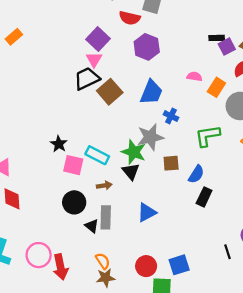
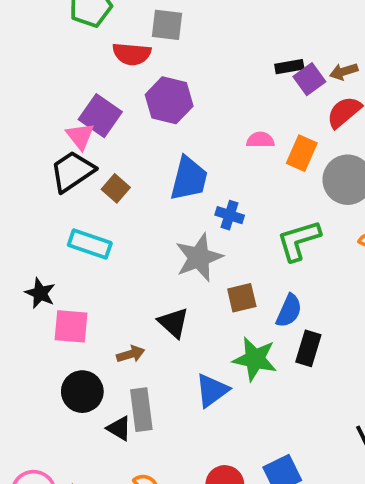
purple square: (98, 39) -> (100, 116), moved
brown square: (110, 92) -> (116, 188), size x0.6
green star: (134, 152) -> (255, 359), moved
cyan rectangle: (97, 155) -> (90, 244), moved

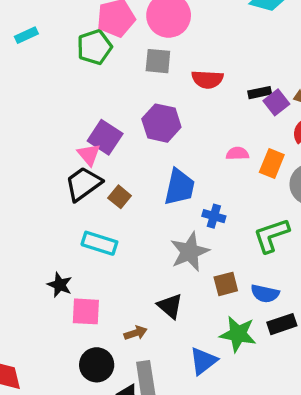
red semicircle: (132, 54) -> (207, 79), moved
blue semicircle: (289, 311) -> (265, 293), turned 80
black rectangle: (308, 348) -> (282, 324), turned 56

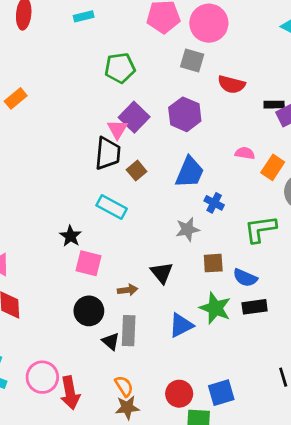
green pentagon: (94, 47) -> (120, 68), moved
black trapezoid: (83, 184) -> (108, 153), turned 120
gray star: (190, 252) -> (187, 229), size x0.7

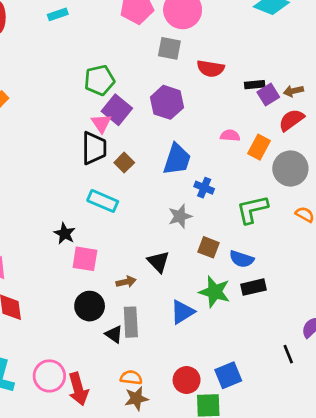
green pentagon: (120, 68) -> (99, 80), moved
brown square: (213, 263) -> (209, 247), turned 30
orange semicircle: (124, 386) -> (131, 378), turned -45

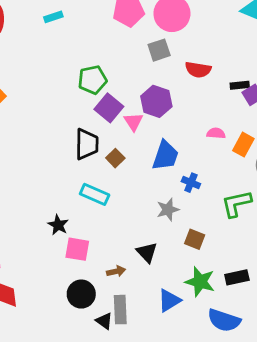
gray square: (169, 48) -> (159, 50), turned -30
pink triangle: (101, 123) -> (133, 122), moved
blue semicircle: (242, 259) -> (224, 320), moved, size x1.4

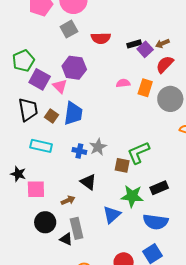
blue trapezoid: (165, 156) -> (73, 113), moved
blue cross: (191, 183) -> (79, 151), moved
green L-shape: (236, 204) -> (138, 153), moved

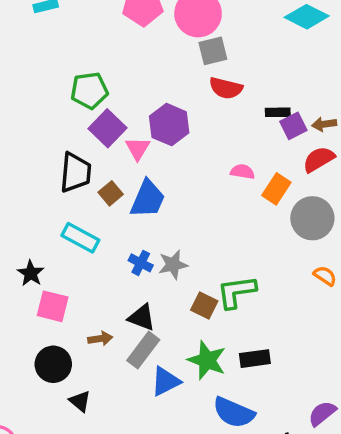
gray square: (69, 29) -> (213, 51), moved
black triangle: (88, 182) -> (142, 318), turned -30
gray rectangle: (77, 228) -> (143, 350), moved, turned 35

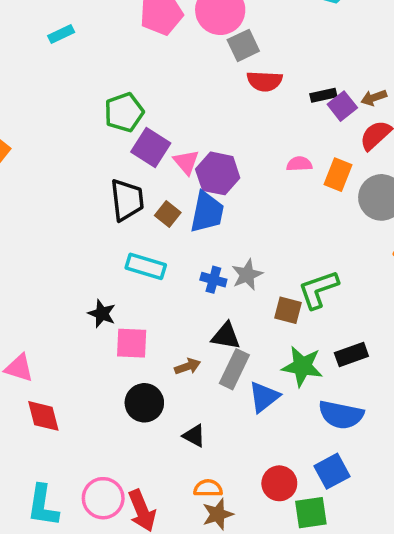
purple hexagon: (169, 125) -> (218, 173), moved
black triangle: (80, 401) -> (194, 436), moved

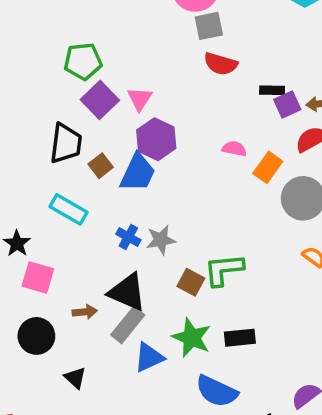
pink triangle: (186, 162) -> (140, 99), moved
black triangle: (226, 336) -> (127, 292), size x1.4

